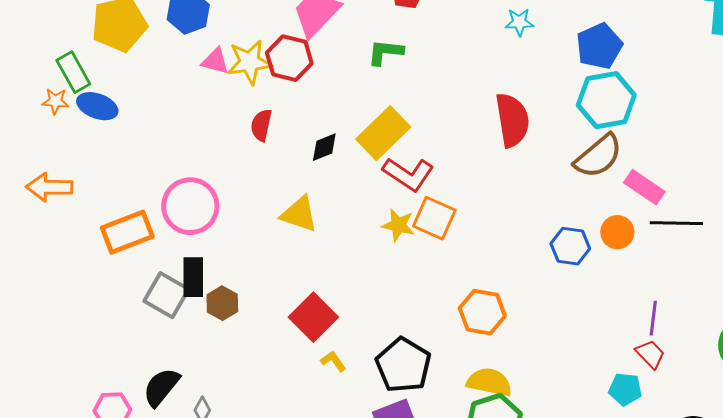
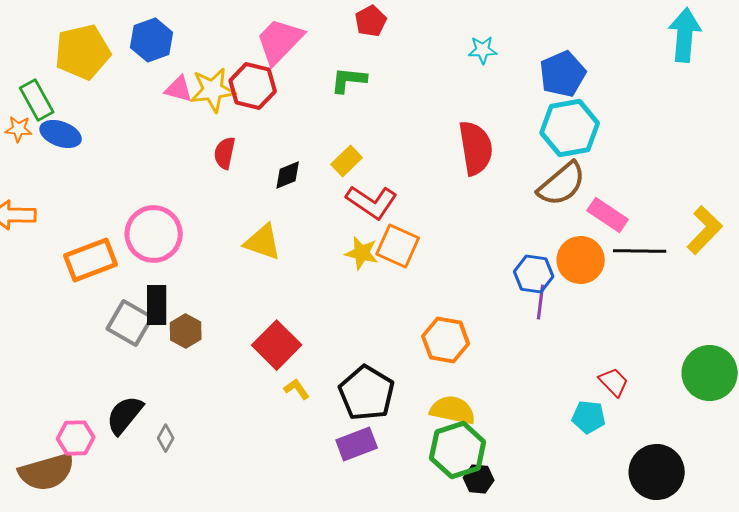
yellow rectangle: (383, 133) -> (347, 161), size x0.6
orange circle: (617, 232) -> (581, 260), size x1.4
purple line: (653, 318) -> (541, 302), moved

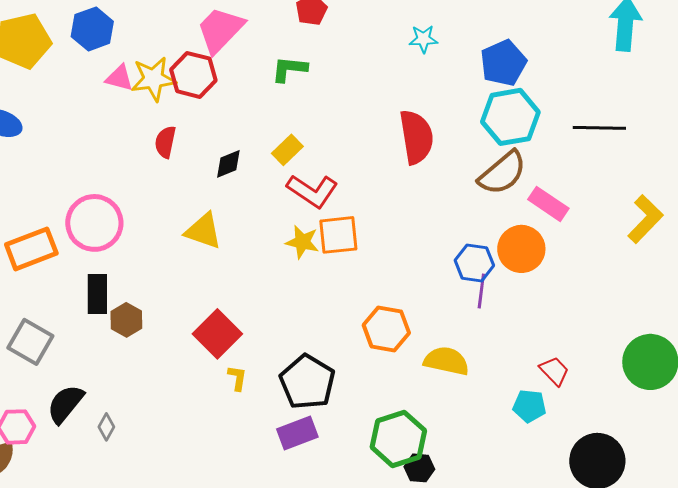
orange square: (398, 246) -> (338, 235), turned -30
black line: (640, 251) -> (599, 128), moved
gray square: (130, 323) -> (30, 342), moved
yellow L-shape: (297, 389) -> (237, 378), turned 44
yellow semicircle: (453, 410) -> (446, 361), moved

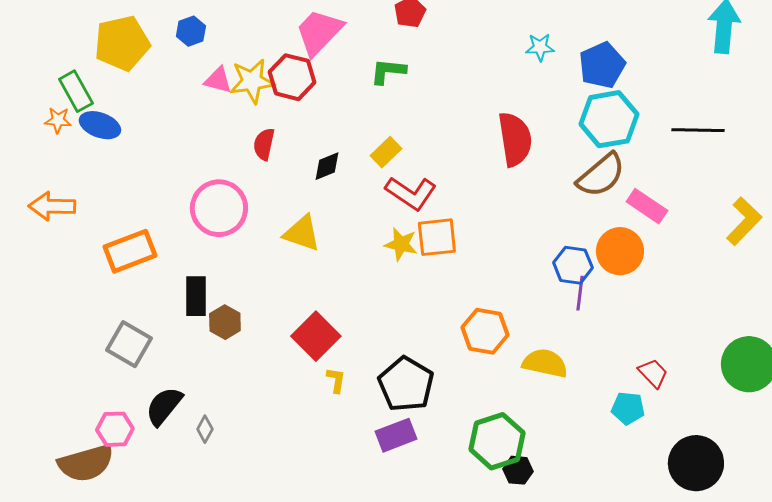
blue hexagon: (92, 29) -> (191, 31), size x0.7
cyan star: (423, 39) -> (540, 47), moved
pink circle: (94, 223) -> (219, 208), moved

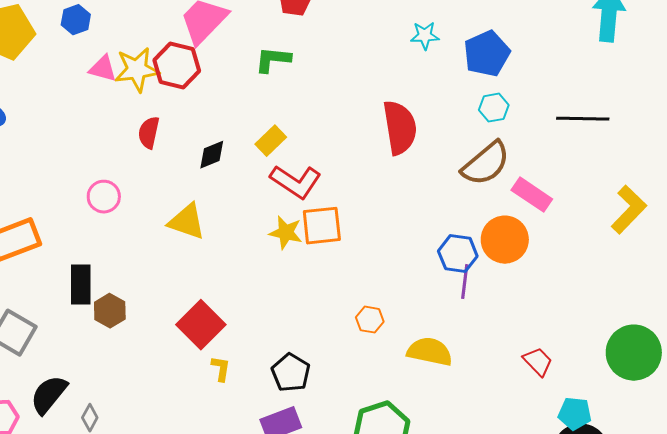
cyan hexagon: (609, 119) -> (494, 108), size x0.5
pink circle: (219, 208) -> (104, 197), size x0.6
orange hexagon: (485, 331) -> (370, 320), size x0.6
black pentagon: (406, 384) -> (291, 373), size x0.7
cyan pentagon: (628, 408) -> (575, 414), moved

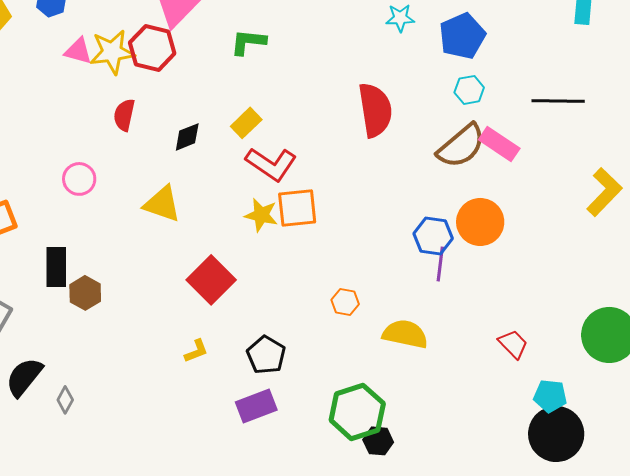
pink rectangle: (532, 195) -> (499, 144), moved
red square: (201, 325) -> (211, 280), moved
yellow L-shape: (221, 369) -> (196, 351), turned 60

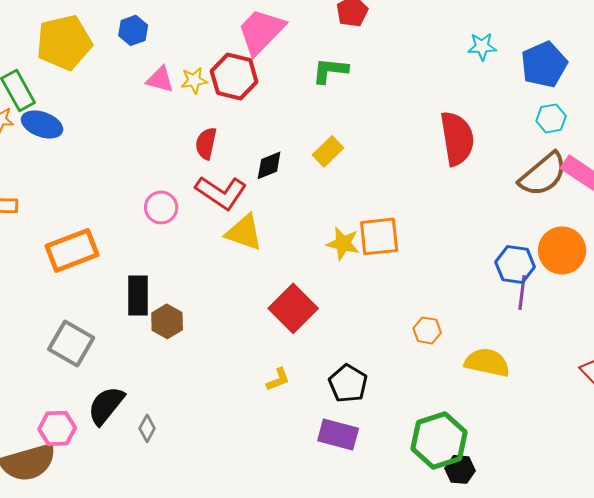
yellow star: (112, 52) -> (194, 80), size x0.6
red L-shape: (271, 164) -> (221, 192), moved
purple rectangle: (256, 406) -> (338, 434), turned 36

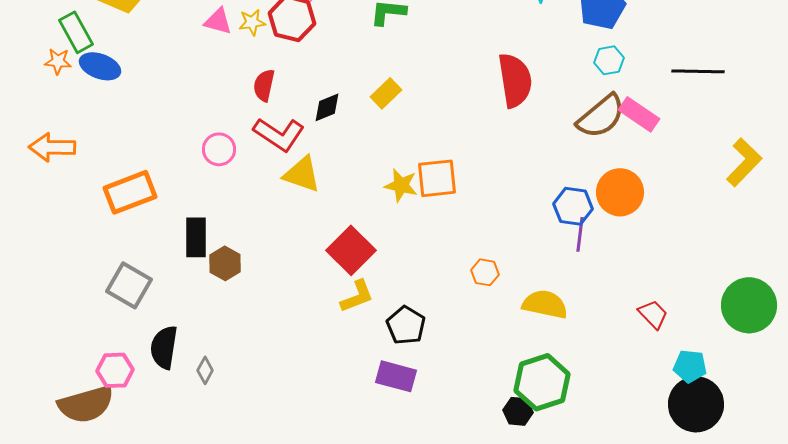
yellow L-shape: (278, 379) -> (357, 296), moved, size x1.4
black semicircle: (106, 405) -> (164, 347), turned -30
green hexagon: (439, 440) -> (542, 382), moved

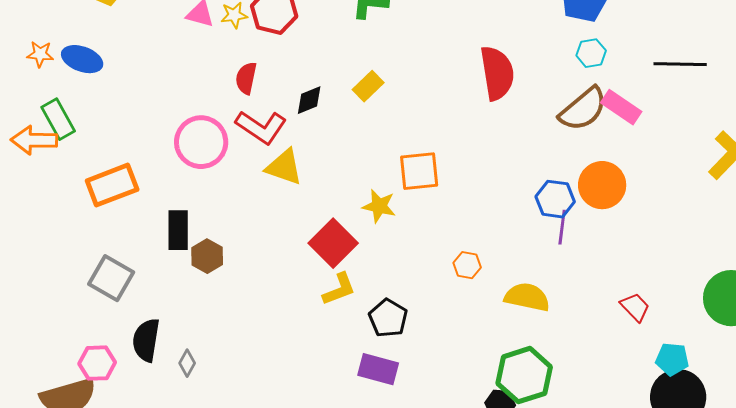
green rectangle: (76, 32) -> (58, 119), moved
pink circle: (219, 149) -> (201, 142), size x1.6
yellow star: (401, 185) -> (379, 206), moved

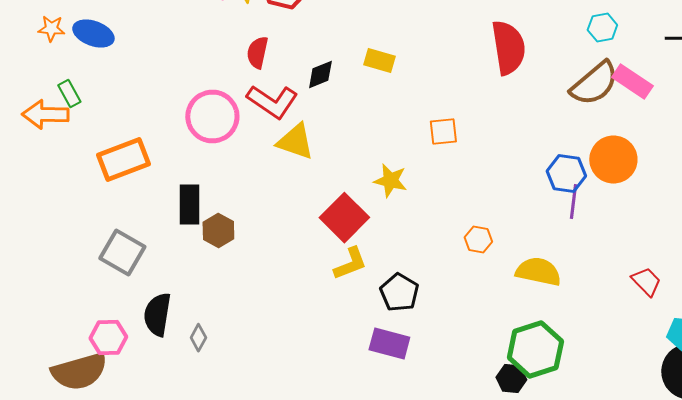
yellow rectangle: (368, 86) -> (379, 60), turned 60
green rectangle: (58, 119) -> (69, 94), size x0.7
orange square: (419, 171) -> (443, 132), moved, size x0.7

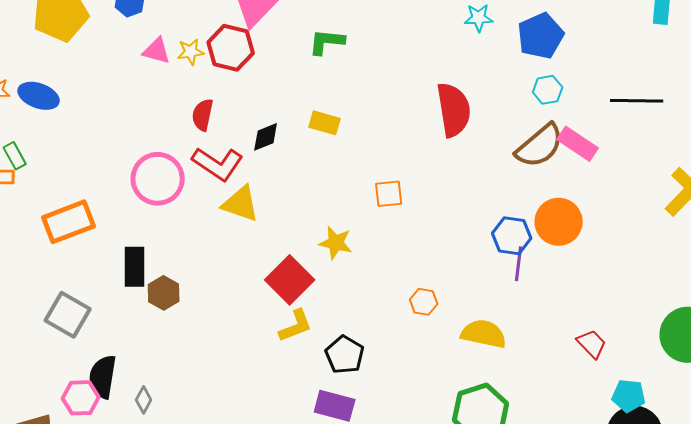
pink hexagon: (108, 338) -> (81, 398), moved

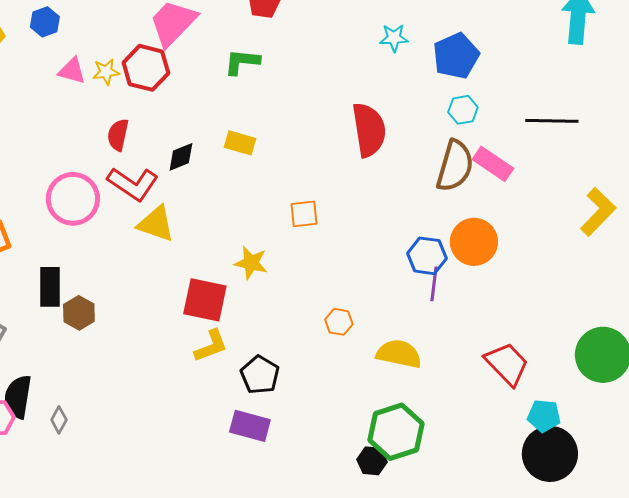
brown semicircle: (540, 146) -> (455, 166), turned -34
red square: (290, 280) -> (205, 300), turned -33
red trapezoid: (592, 344) -> (507, 364), size x1.5

